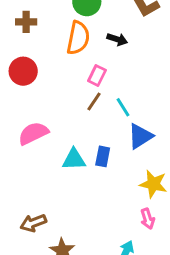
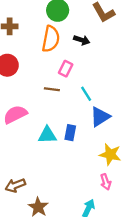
brown line: (94, 102) -> (52, 89), moved, turned 63

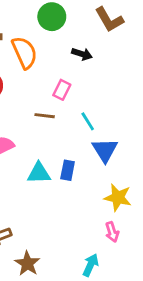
orange semicircle: (51, 39) -> (25, 53), moved, turned -35
blue triangle: (100, 117) -> (105, 150), turned -30

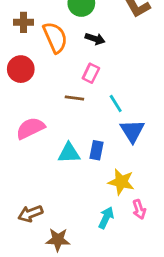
black arrow: (82, 54) -> (95, 39), moved
yellow star: (118, 198) -> (121, 182), moved
brown star: (27, 264) -> (58, 240), turned -30
cyan arrow: (91, 265) -> (106, 218), moved

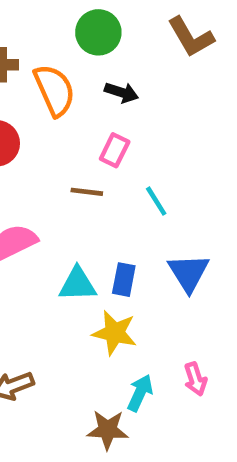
blue triangle: (132, 131) -> (188, 273), moved
yellow star: (121, 182) -> (115, 333), moved
brown star: (58, 240) -> (108, 430), moved

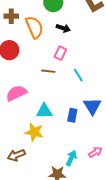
blue rectangle: (124, 280) -> (72, 115), moved
yellow star: (115, 333) -> (34, 132), moved
pink arrow: (195, 379) -> (95, 152), turned -104

